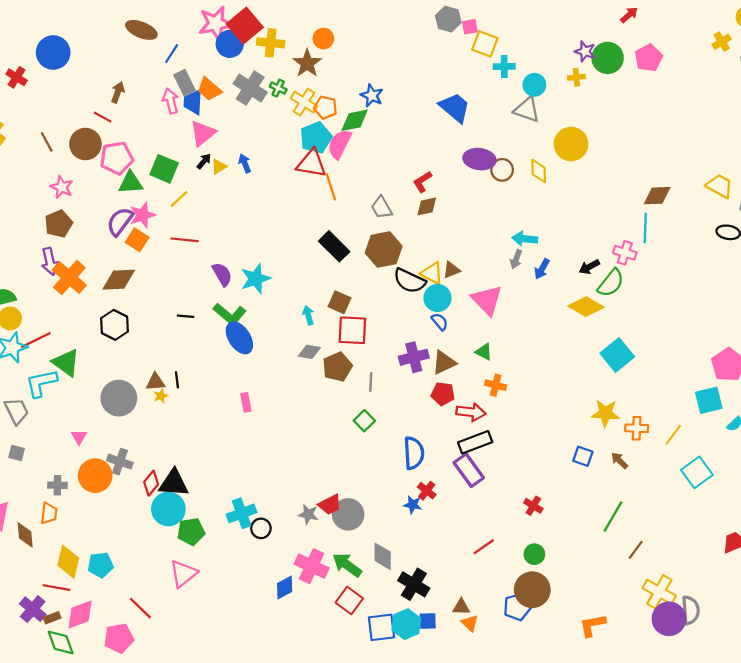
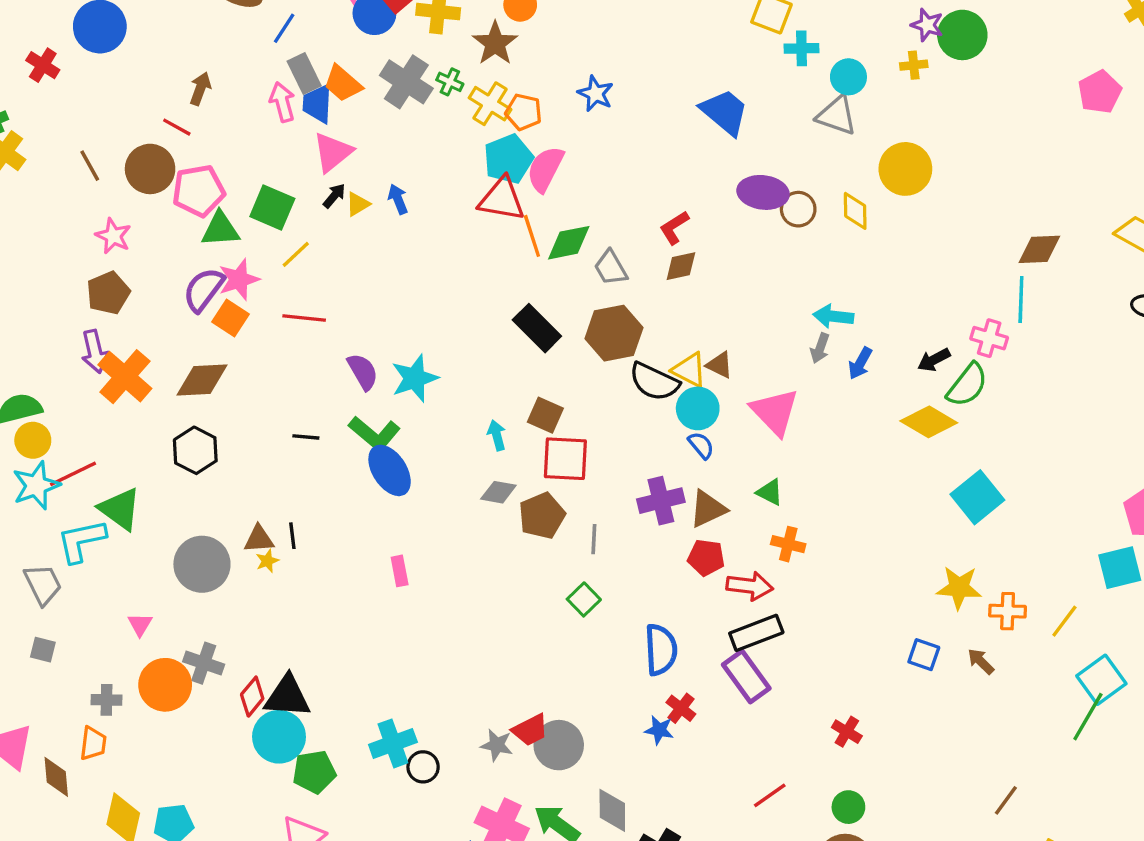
pink pentagon: (648, 58) -> (1100, 92), moved
green diamond: (355, 120) -> (569, 243), moved
brown triangle: (451, 270) -> (719, 365), turned 48
green line: (613, 517) -> (1088, 717), moved

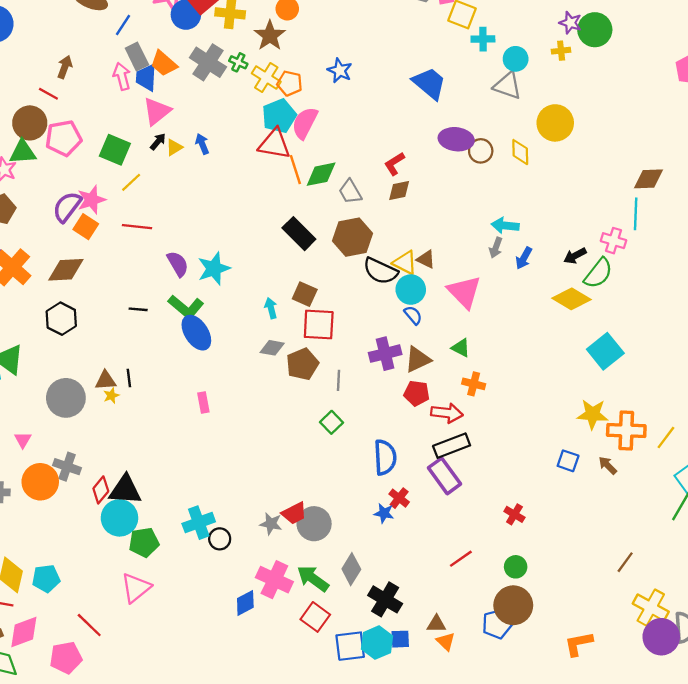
green triangle: (220, 229) -> (23, 152), moved
orange cross: (1008, 611) -> (626, 431), size x1.5
gray diamond: (612, 810) -> (351, 569), turned 32

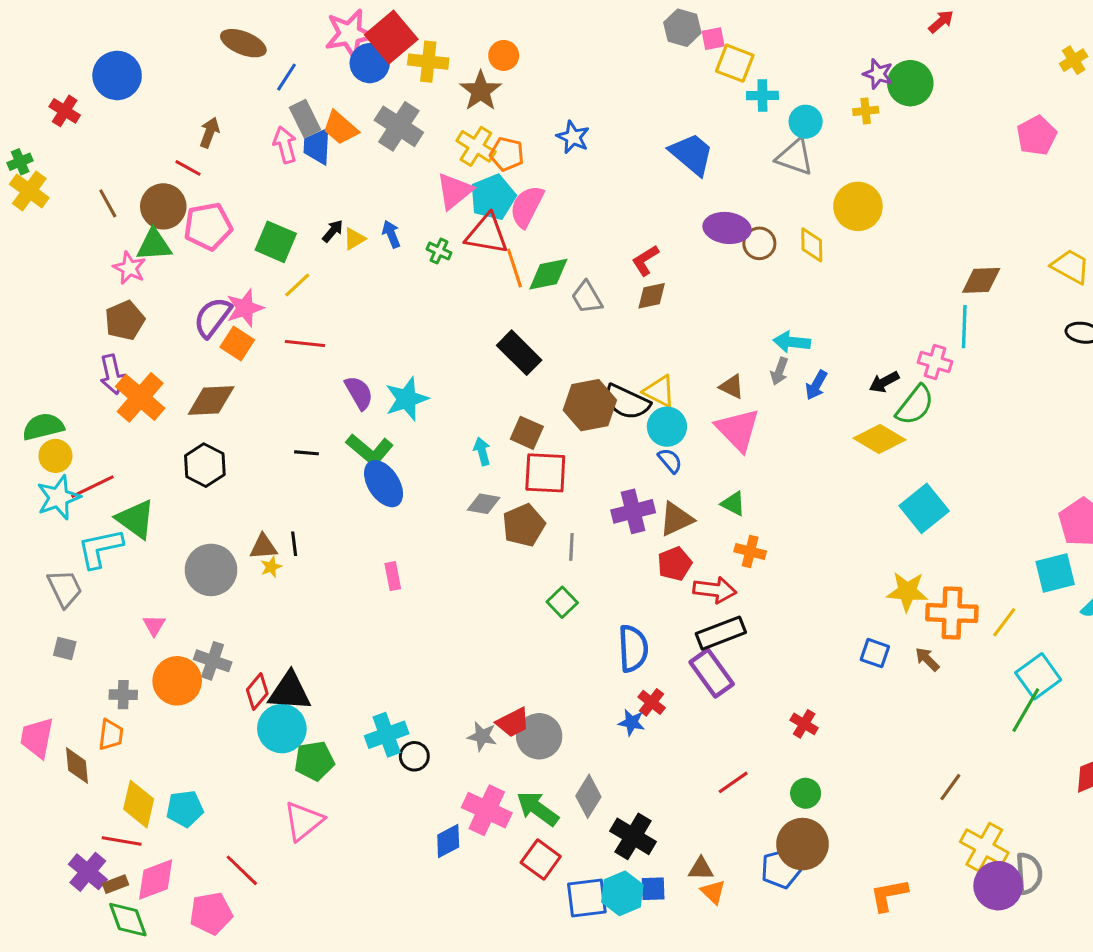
green cross: (238, 62) -> (439, 251), moved
pink triangle: (157, 111) -> (454, 191), moved
brown hexagon: (352, 237) -> (590, 405), moved
brown triangle: (426, 259) -> (732, 387), moved
red pentagon: (417, 393) -> (675, 564), turned -30

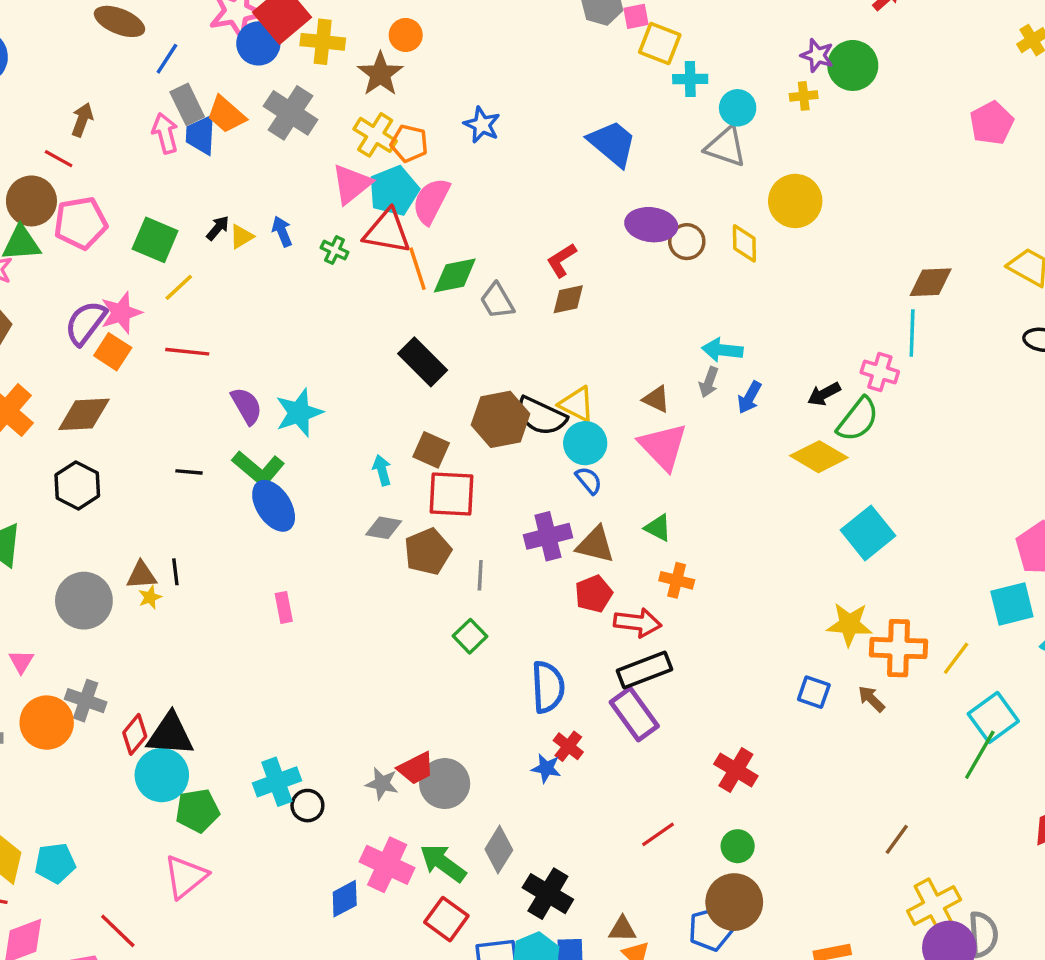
brown triangle: (676, 519) -> (595, 545), turned 39
red cross: (804, 724) -> (736, 770), size x1.4
yellow cross: (984, 847) -> (934, 905), turned 33

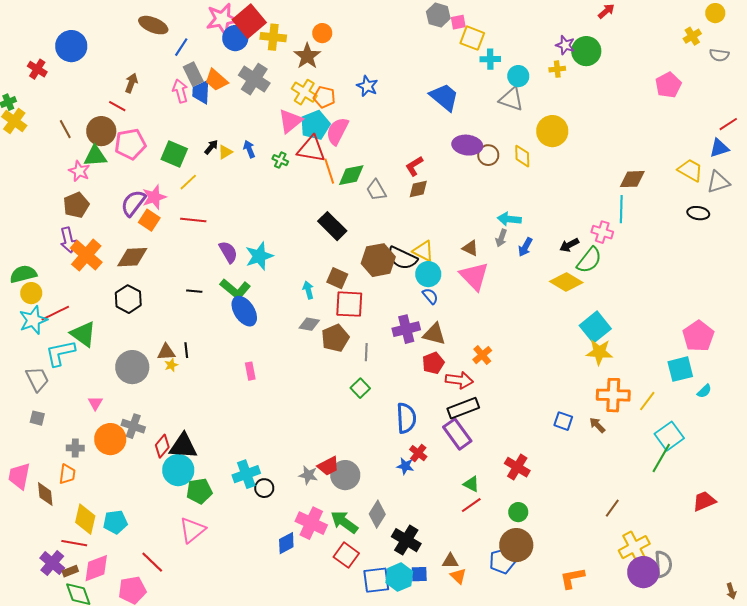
green triangle: (658, 528) -> (471, 484), moved
orange cross: (677, 580) -> (482, 355), turned 36
yellow star: (849, 624) -> (599, 352), moved

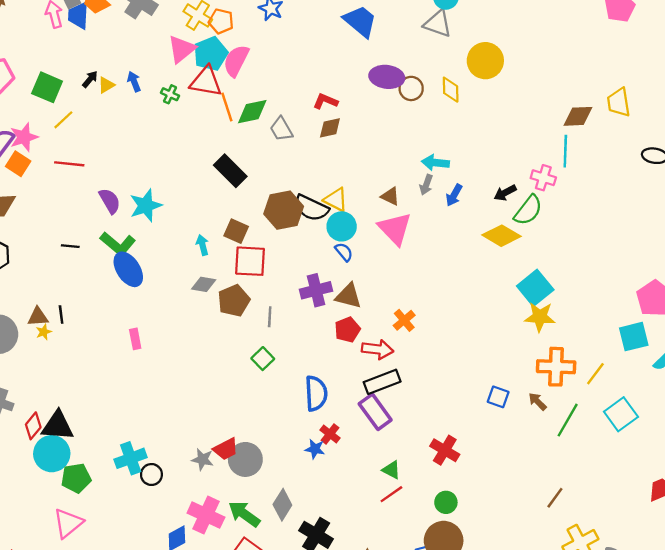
red L-shape: (414, 166) -> (325, 101), turned 55
yellow trapezoid: (690, 170) -> (619, 102), moved, turned -128
green line: (661, 458) -> (568, 420), moved

